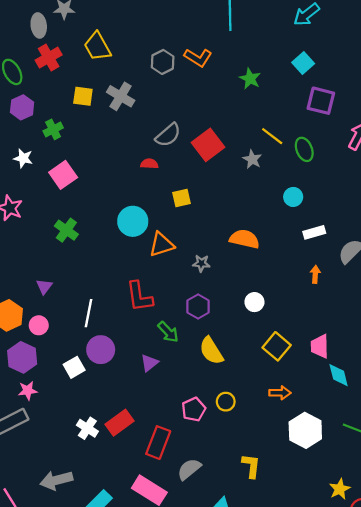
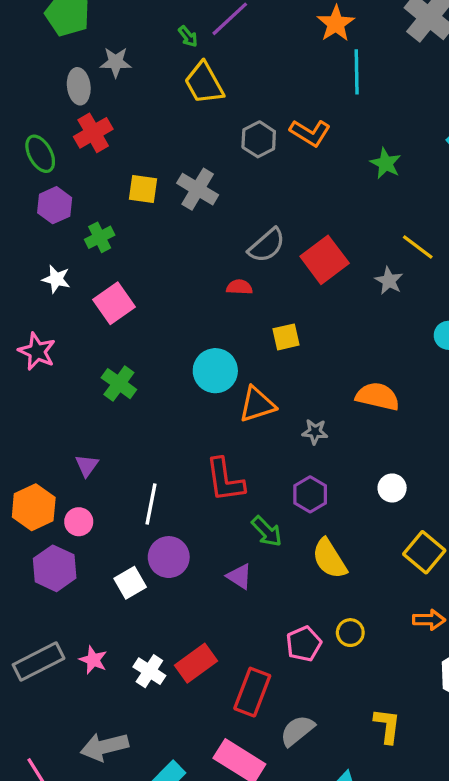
yellow trapezoid: (97, 46) -> (204, 83), moved
purple triangle: (149, 363) -> (239, 576), turned -48
pink star: (28, 391) -> (93, 660), moved, turned 30

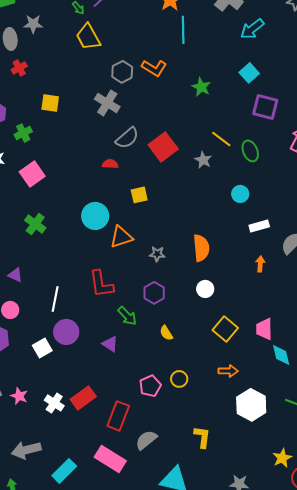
red cross: (93, 133) -> (19, 68), size x0.7
gray cross: (198, 189) -> (107, 103), moved
orange semicircle: (378, 396) -> (201, 248), moved, turned 72
purple triangle: (87, 465) -> (15, 275), turned -42
yellow semicircle: (329, 559) -> (166, 333), size x0.6

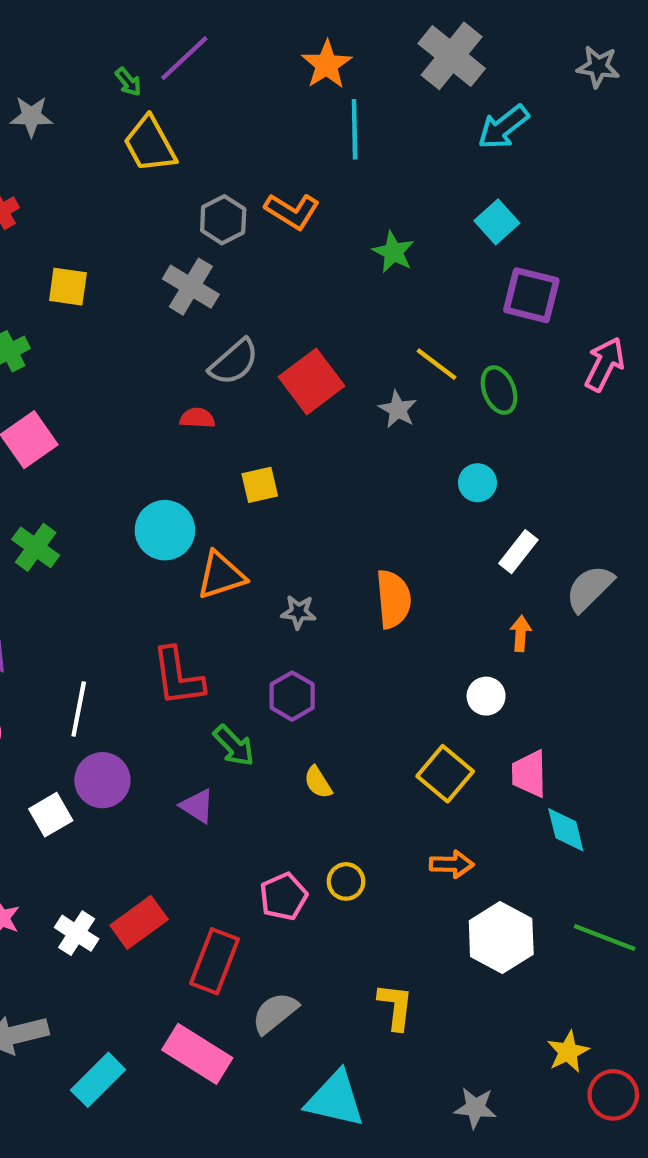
white rectangle: (259, 226) -> (518, 552), turned -36
white circle: (205, 289) -> (486, 696), moved

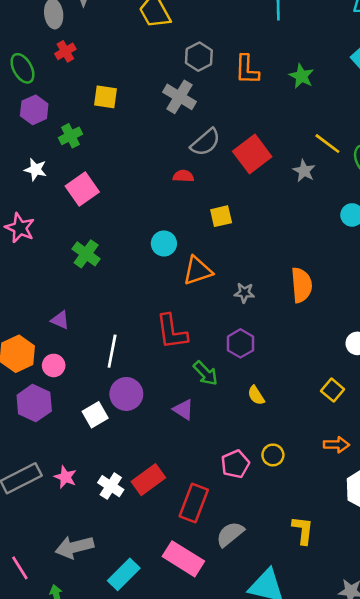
orange L-shape: (292, 211) -> (247, 70), moved, turned 60
cyan circle: (165, 530) -> (164, 243), size x0.7
yellow square: (445, 774) -> (333, 390), size x0.7

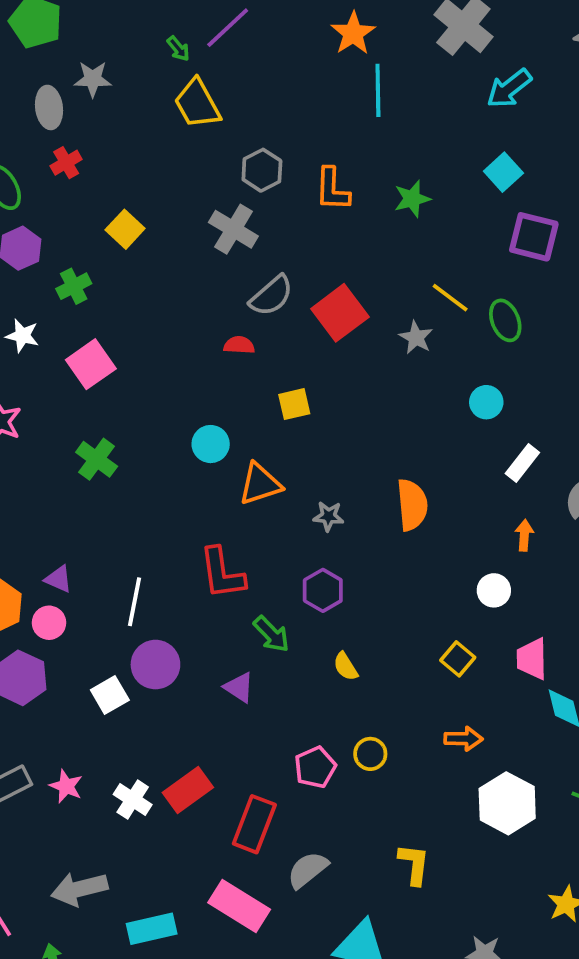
green star: (301, 76) -> (412, 199), turned 30
yellow square: (106, 97) -> (125, 229), turned 35
purple triangle: (60, 320) -> (59, 579), moved
cyan rectangle: (124, 574) -> (152, 929), turned 32

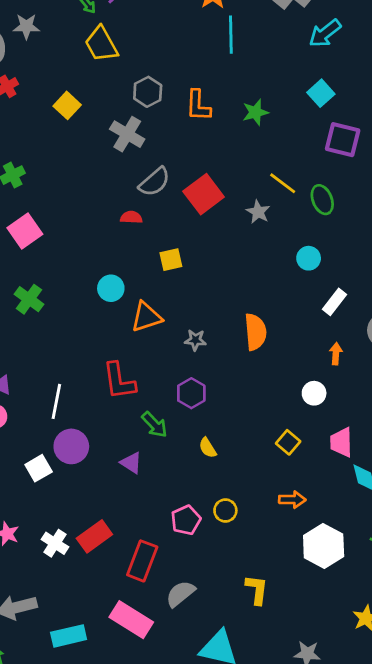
yellow square: (125, 229) -> (67, 105), moved

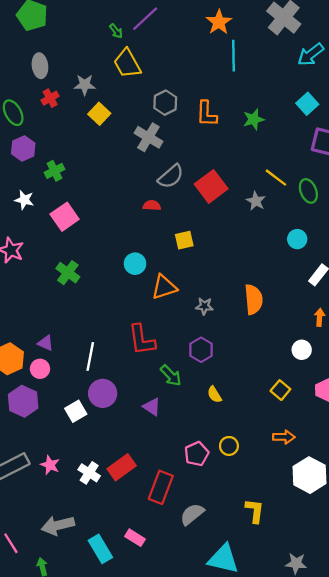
gray star: (26, 26) -> (85, 85), moved
pink rectangle: (131, 620) -> (135, 538), moved, size x0.6
cyan rectangle: (69, 636) -> (100, 549), turned 72

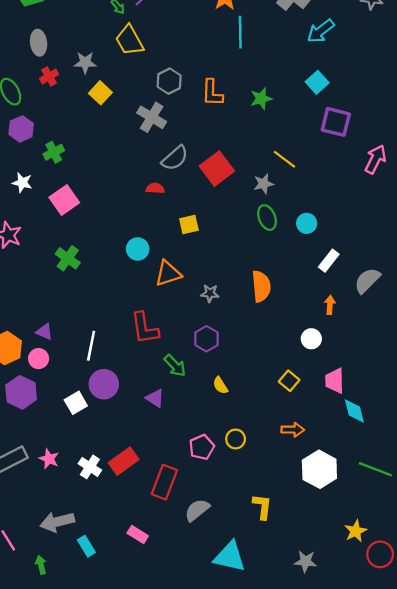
green ellipse: (308, 191) -> (267, 218), moved
gray star: (256, 201) -> (264, 184), turned 30
cyan rectangle: (100, 549) -> (86, 546), moved, size x0.7

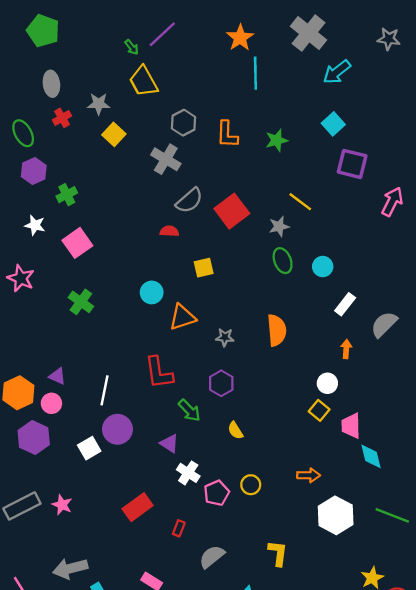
yellow square: (289, 381) -> (319, 410), moved
white cross: (90, 467) -> (188, 473), moved
red rectangle: (164, 482) -> (179, 528), size x0.5

